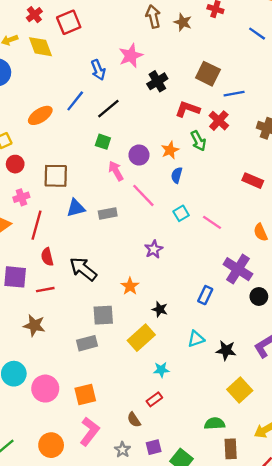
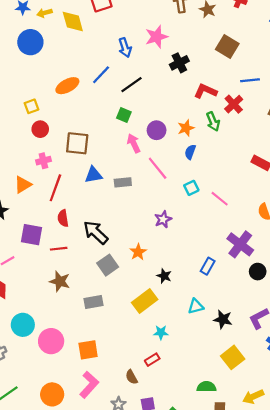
brown square: (208, 74) -> (227, 47), moved
gray square: (103, 315) -> (108, 265), moved, turned -36
brown star: (34, 325) -> (60, 281), moved

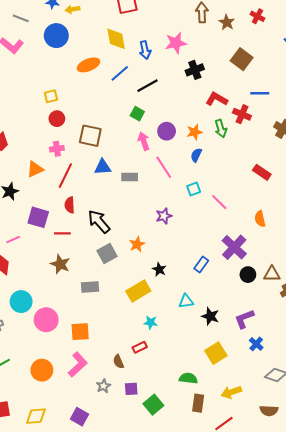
yellow diamond: (73, 22) -> (116, 39), moved
orange ellipse: (67, 86) -> (88, 65), moved
red cross: (234, 104) -> (242, 114), turned -30

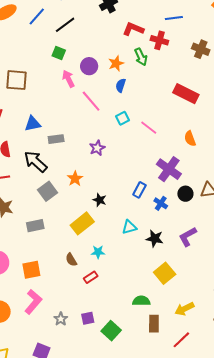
blue triangle: (103, 167) -> (33, 124), moved
red rectangle: (262, 172) -> (186, 94), size x1.4
gray rectangle: (130, 177) -> (56, 139), moved
blue cross: (256, 344) -> (161, 203), moved
brown semicircle: (118, 362) -> (71, 260), moved

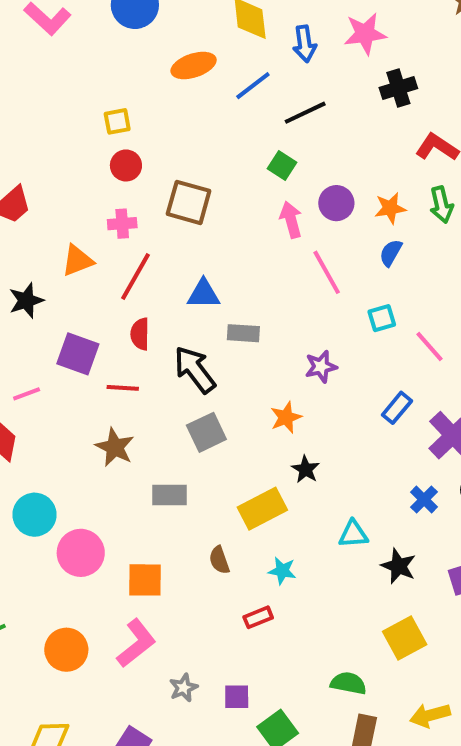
orange star: (75, 179) -> (286, 417), moved
blue rectangle: (139, 190) -> (397, 408), moved
brown semicircle: (71, 260) -> (219, 560), moved

